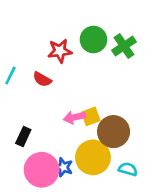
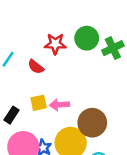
yellow square: (91, 116) -> (39, 103), moved

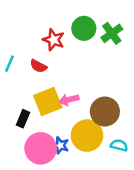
red star: (55, 44) -> (54, 40), turned 30
yellow square: (39, 103) -> (48, 102), size x1.6

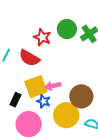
red semicircle: (38, 66) -> (29, 58), size x1.5
blue star: (60, 145) -> (44, 101), moved

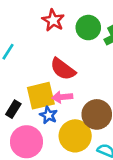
red star: (42, 37) -> (53, 20), moved
red semicircle: (29, 58) -> (63, 69), moved

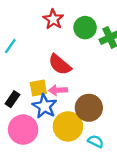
yellow square: (41, 96) -> (38, 88), size x0.7
blue star: (48, 115) -> (44, 106), size x1.5

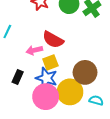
yellow square: (38, 88) -> (50, 62), moved
pink arrow: (58, 90) -> (34, 50), moved
pink circle: (23, 130) -> (46, 97), moved

